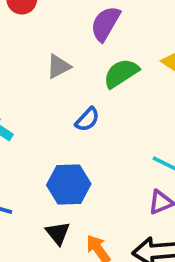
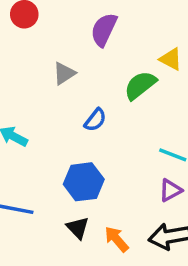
green semicircle: (121, 73) -> (140, 85), moved

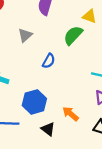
blue hexagon: (84, 182) -> (34, 102), moved
orange arrow: (117, 239) -> (70, 114), moved

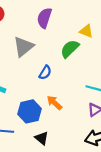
gray triangle: (25, 35) -> (23, 47), size x1.5
orange arrow: (70, 114) -> (54, 103), moved

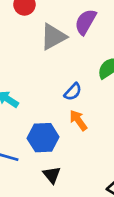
gray triangle: (23, 47) -> (53, 37), moved
orange arrow: (54, 103) -> (78, 120), moved

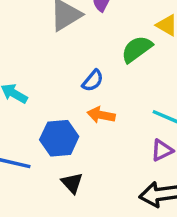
orange arrow: (78, 120) -> (101, 115), turned -40

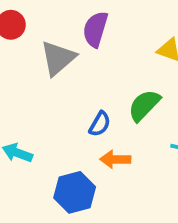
green semicircle: (137, 49) -> (144, 105), moved

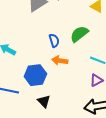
blue semicircle: (100, 124) -> (54, 40), turned -56

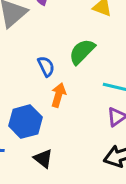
orange arrow: (60, 61) -> (58, 95), turned 105

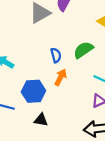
black triangle: (43, 159) -> (41, 120), turned -40

